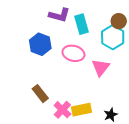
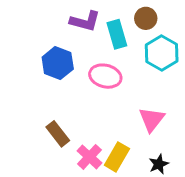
brown circle: (119, 21) -> (146, 18), moved
pink triangle: (101, 67) -> (152, 119), moved
yellow rectangle: (81, 110) -> (117, 157), turned -48

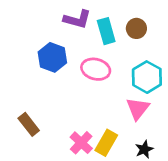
brown circle: (146, 18) -> (136, 28), moved
cyan hexagon: (162, 53) -> (147, 77), moved
brown rectangle: (58, 134) -> (29, 124), moved

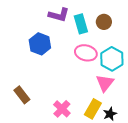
pink ellipse: (96, 69) -> (86, 53), moved
yellow rectangle: (106, 143) -> (93, 109), moved

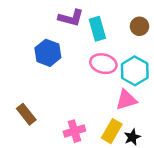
brown circle: (104, 22) -> (139, 26), moved
pink triangle: (105, 83) -> (126, 100), turned 36
pink cross: (62, 109) -> (74, 131), turned 30

